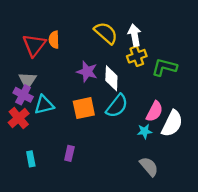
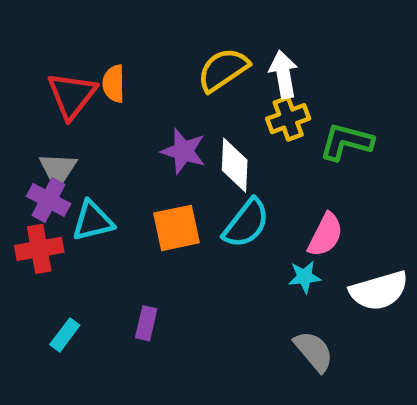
yellow semicircle: (106, 33) -> (223, 70), turned -75
red cross: (19, 118) -> (39, 249), turned 30
white semicircle: (172, 124) -> (379, 291), moved, turned 48
cyan rectangle: (31, 159) -> (65, 335), turned 48

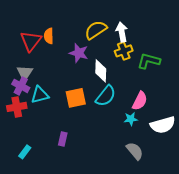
purple star: (183, 151) -> (79, 53), moved
cyan rectangle: (65, 335) -> (25, 152), moved

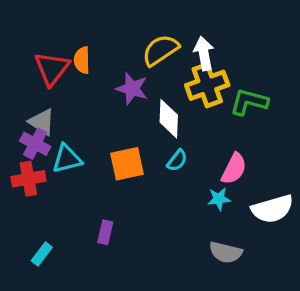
yellow cross: (124, 51) -> (207, 85), size x1.4
gray triangle: (25, 73) -> (42, 122), turned -30
cyan semicircle: (106, 96) -> (177, 160), size x0.6
gray semicircle: (135, 151) -> (226, 252), turned 144

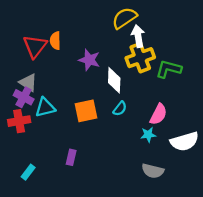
yellow semicircle: (160, 50) -> (124, 18), moved

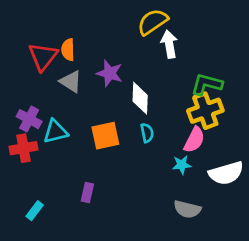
yellow cross: (140, 58) -> (205, 111), moved
gray triangle: (28, 83) -> (71, 82), moved
cyan semicircle: (120, 109) -> (147, 133), turned -49

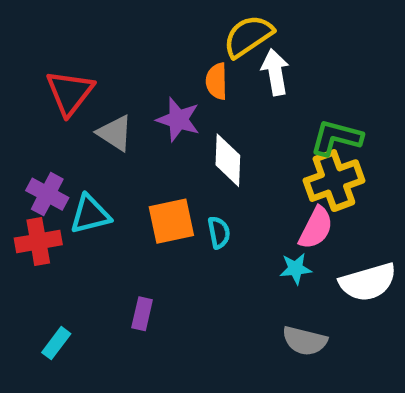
orange semicircle: (68, 50) -> (217, 81), moved
cyan semicircle: (147, 133) -> (219, 232), moved

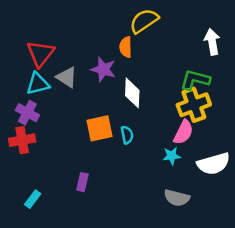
white arrow: (275, 72) -> (212, 42), moved
cyan triangle: (90, 214) -> (38, 84), moved

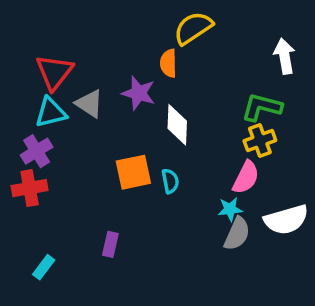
yellow cross: (194, 105) -> (260, 141), size x0.7
purple cross: (27, 113) -> (37, 151), turned 30
gray semicircle: (177, 198) -> (237, 234), moved, turned -80

